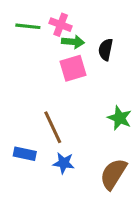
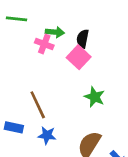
pink cross: (61, 25) -> (44, 44), moved
pink square: (73, 68) -> (79, 57), moved, turned -30

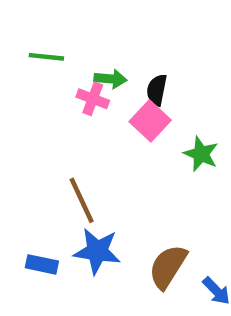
green star: (95, 97) -> (201, 154), moved
blue rectangle: (14, 127) -> (42, 264), moved
blue star: (47, 135) -> (97, 251), size x1.5

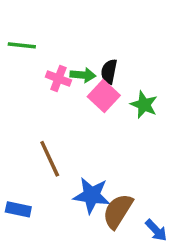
green arrow: (110, 79) -> (83, 75), moved
green star: (201, 154) -> (144, 105), moved
blue star: (97, 251) -> (92, 195), moved

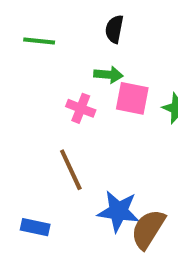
black semicircle: (109, 72) -> (114, 29), moved
pink cross: (58, 79) -> (81, 108), moved
pink square: (104, 96) -> (132, 98), turned -32

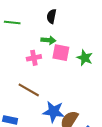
pink cross: (81, 108) -> (34, 58), turned -32
brown line: (71, 170) -> (29, 90), turned -35

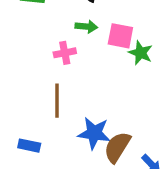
pink square: (61, 53) -> (120, 36), moved
brown line: (29, 90) -> (57, 101), turned 60

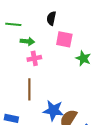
green arrow: (86, 27) -> (27, 41), moved
pink square: (120, 36) -> (64, 39), moved

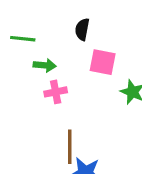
brown line: (29, 89) -> (70, 147), moved

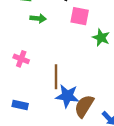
pink cross: (56, 92) -> (21, 59), moved, turned 32

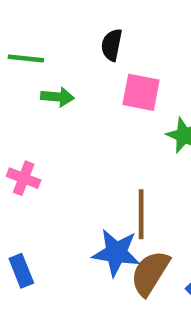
brown line: (56, 77) -> (141, 214), moved
blue rectangle: (20, 105) -> (21, 271), turned 56

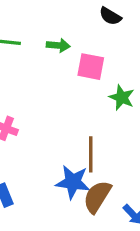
black semicircle: (112, 45) -> (110, 16), moved, turned -70
green arrow: (57, 97) -> (58, 45), moved

